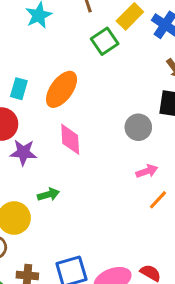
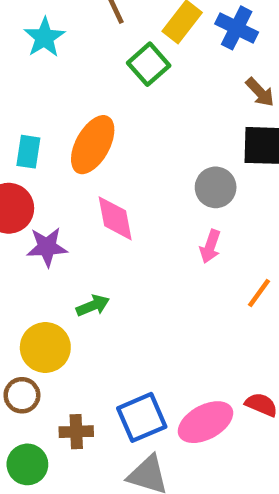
pink arrow: (147, 171) -> (210, 246), moved, turned 135

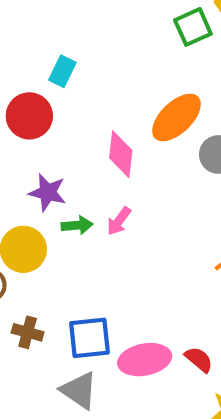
orange ellipse: (93, 145) -> (176, 118), moved
pink arrow: (210, 246) -> (119, 221), moved
purple star: (47, 247) -> (48, 192), moved

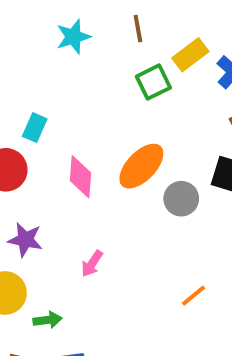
pink diamond: (121, 154) -> (80, 177), moved
green arrow: (77, 225) -> (48, 320), moved

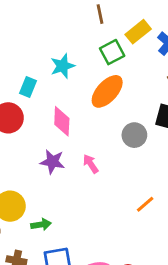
cyan star: (73, 37) -> (63, 66), moved
orange ellipse: (141, 166) -> (107, 91), moved
purple star: (25, 240) -> (52, 162), moved
pink arrow: (92, 264) -> (91, 164), moved, turned 114

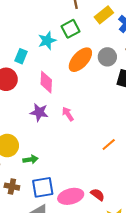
green square: (112, 52) -> (71, 29), moved
gray circle: (134, 135) -> (107, 57), moved

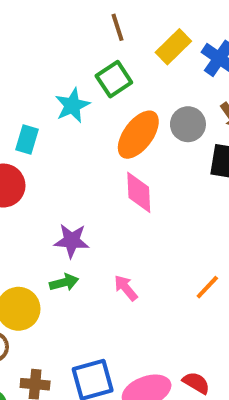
pink diamond: (46, 82) -> (139, 192), moved
pink arrow: (68, 114) -> (126, 288), moved
green arrow: (30, 159) -> (64, 282), moved

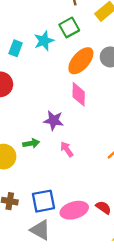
cyan rectangle: (27, 140) -> (16, 48), moved
purple star: (72, 241) -> (54, 120), moved

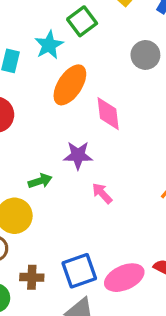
orange ellipse: (81, 61) -> (70, 85), moved
green arrow: (31, 143) -> (40, 181), moved

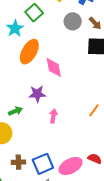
gray circle: (145, 55) -> (73, 21), moved
pink arrow: (102, 193) -> (53, 116), turned 56
brown cross: (32, 277) -> (18, 162), moved

